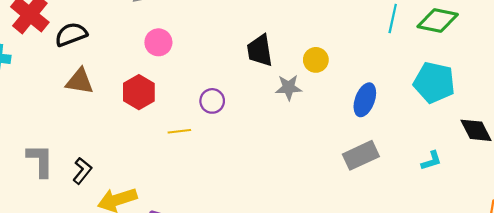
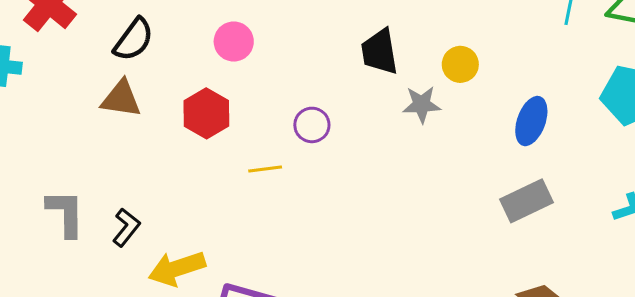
black semicircle: (71, 34) -> (134, 40), moved, turned 148

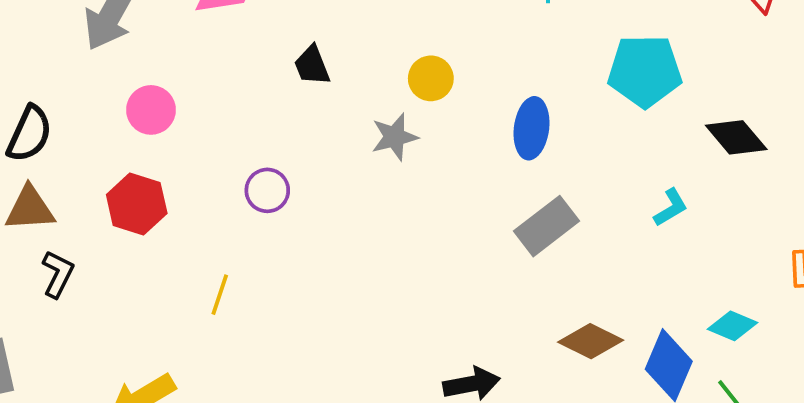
black trapezoid: (380, 52) -> (312, 65), moved, size x0.7
yellow line: (265, 169) -> (220, 295), moved, turned -52
black L-shape: (126, 227) -> (58, 274), moved

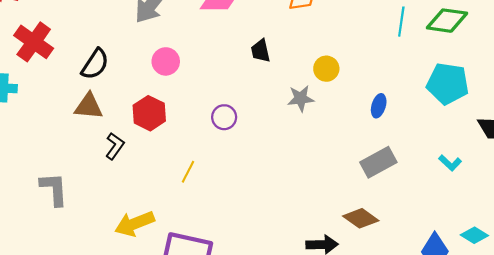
blue ellipse: (531, 128) -> (379, 106), size x0.7
cyan L-shape: (671, 208) -> (450, 163), turned 65
black L-shape: (58, 274) -> (115, 146), moved
brown diamond: (591, 341) -> (361, 218), moved

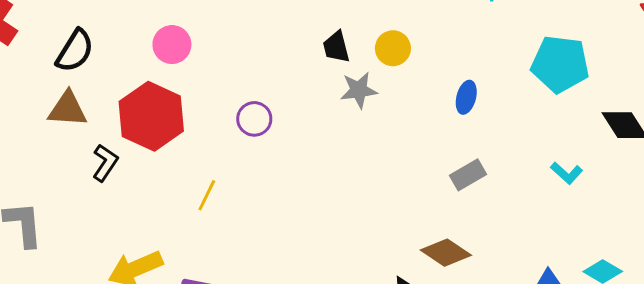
black trapezoid: (260, 51) -> (336, 47), moved
red hexagon: (149, 113) -> (151, 116), size x1.4
gray rectangle: (378, 162) -> (468, 175), size x0.7

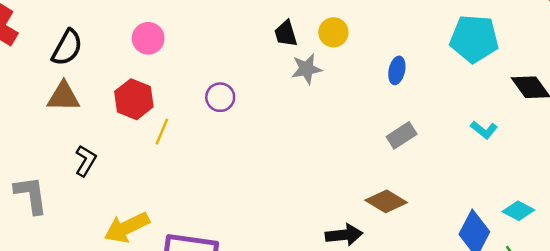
red hexagon: (151, 116) -> (134, 99), size x0.7
black L-shape: (105, 163) -> (86, 161), moved
yellow line: (207, 195) -> (162, 132), moved

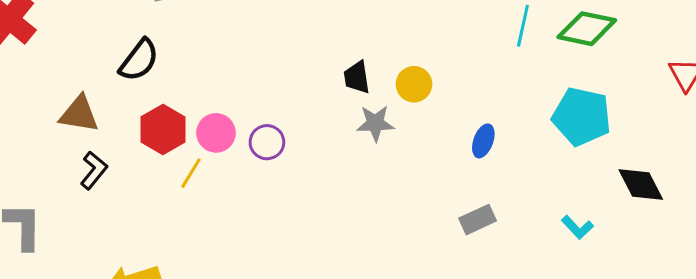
pink circle: (148, 38) -> (216, 133), moved
black semicircle: (67, 48) -> (139, 60), moved
black L-shape: (86, 161) -> (94, 170), moved

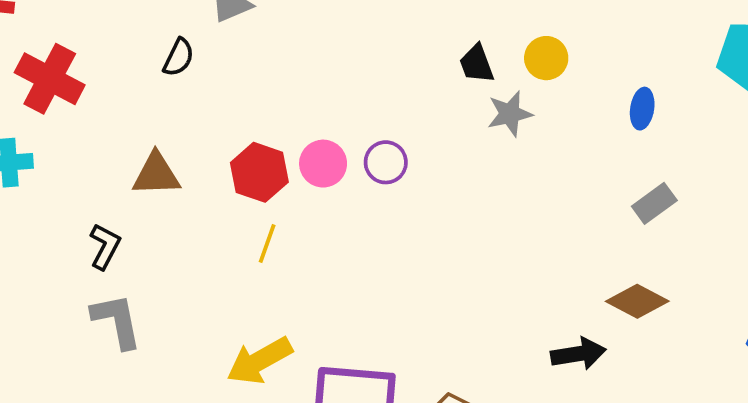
black semicircle: (139, 60) -> (179, 57), moved, size x0.7
black L-shape: (94, 170) -> (105, 246), moved
yellow line: (191, 173) -> (267, 244), moved

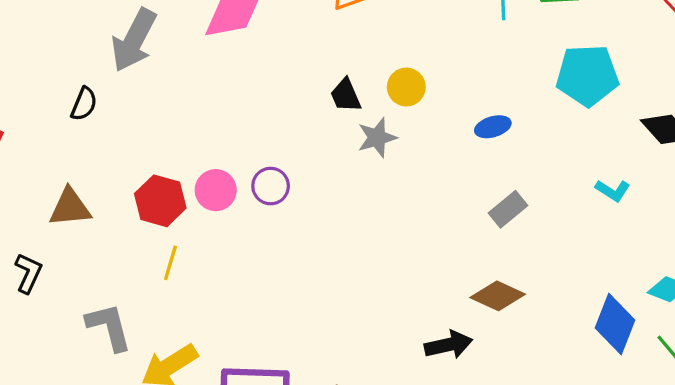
blue ellipse: (642, 109) -> (493, 127), turned 68
gray L-shape: (117, 321) -> (109, 327), moved

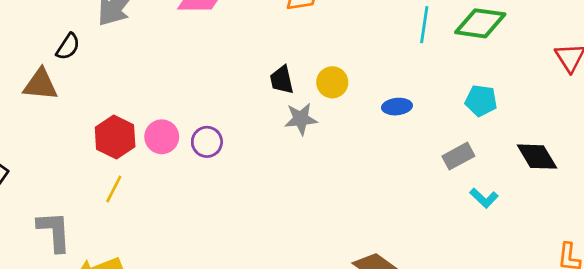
cyan pentagon: (587, 75) -> (481, 101), size x0.6
blue ellipse: (493, 127) -> (397, 107), moved
brown triangle: (70, 207) -> (40, 85), moved
gray rectangle: (508, 209) -> (458, 156), moved

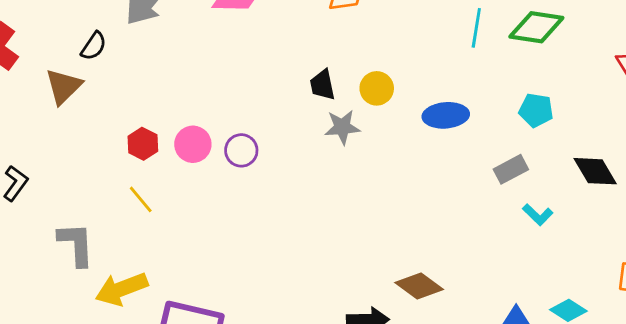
brown triangle: (40, 85) -> (64, 86), turned -51
blue ellipse: (397, 107) -> (446, 115), size x1.4
red hexagon: (115, 137) -> (143, 144), size x0.7
yellow line: (114, 189) -> (141, 199), turned -68

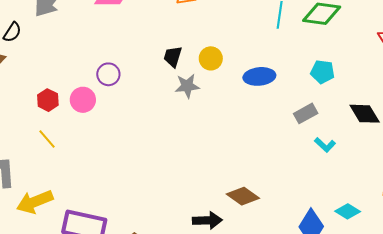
black trapezoid: (322, 85) -> (173, 57), turned 30
purple circle: (241, 150) -> (108, 74), moved

